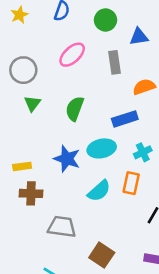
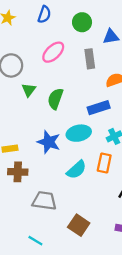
green triangle: (32, 103) -> (29, 90), moved

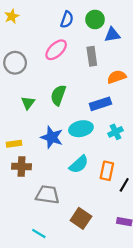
blue semicircle: (44, 14) -> (67, 19), moved
green circle: (82, 22) -> (95, 19), moved
green triangle: (29, 90) -> (28, 103), moved
orange rectangle: (104, 163) -> (107, 171), moved

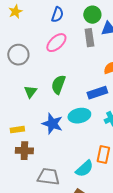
blue semicircle: (67, 19) -> (57, 15), moved
gray rectangle: (92, 56) -> (89, 38), moved
cyan semicircle: (79, 164) -> (84, 169), moved

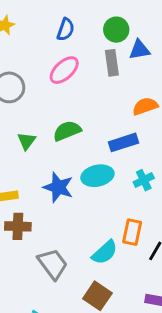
green semicircle: (58, 85) -> (67, 131), turned 48
gray trapezoid: (48, 177) -> (53, 264), turned 45

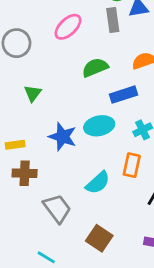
green semicircle: (67, 131) -> (95, 67), moved
orange rectangle: (132, 232) -> (132, 165), moved
cyan semicircle: (105, 252) -> (98, 183), moved

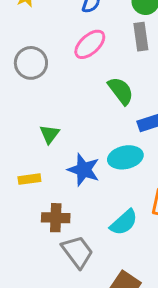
green semicircle: (95, 67) -> (121, 91), turned 75
green triangle: (33, 93) -> (50, 134), moved
brown cross: (25, 173) -> (56, 218), moved

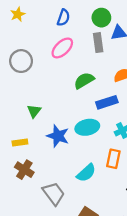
green semicircle: (121, 91) -> (84, 81), turned -84
brown cross: (56, 218) -> (24, 170), moved, turned 30

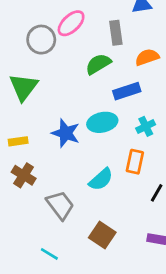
gray rectangle: (98, 43) -> (116, 33), moved
gray circle: (21, 61) -> (41, 40), moved
green triangle: (34, 111) -> (24, 87), moved, size x1.6

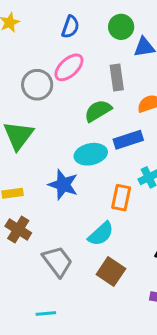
cyan ellipse: (102, 122) -> (91, 154), moved
orange rectangle: (135, 162) -> (121, 198), moved
brown square: (102, 235) -> (111, 271), moved
cyan line: (49, 254) -> (46, 313), turned -36

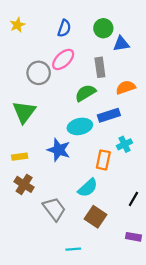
cyan line: (46, 313) -> (73, 249), moved

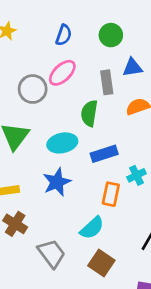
blue triangle: (121, 44) -> (132, 67), moved
green semicircle: (85, 93) -> (89, 113), turned -50
blue rectangle: (109, 115) -> (104, 154), moved
cyan ellipse: (80, 126) -> (62, 143), moved
blue star: (59, 150) -> (57, 182), turned 30

